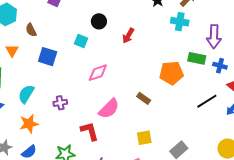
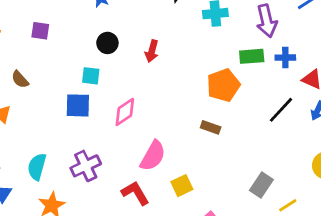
blue square: (48, 57) -> (78, 105), moved
brown rectangle: (144, 98) -> (211, 127), moved
purple cross: (60, 103) -> (86, 166), size x1.5
yellow square: (144, 138) -> (182, 186), moved

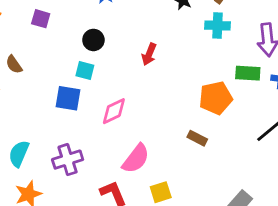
black circle: (107, 43) -> (93, 40), moved

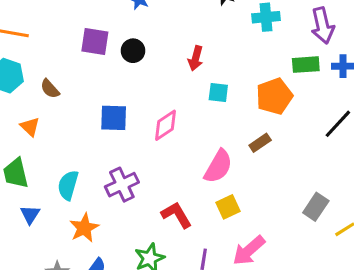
purple square: (41, 19) -> (95, 42), moved, size x1.4
cyan square: (85, 71) -> (218, 92), moved
brown rectangle: (197, 138) -> (260, 143), turned -54
pink semicircle: (136, 159) -> (218, 166), moved

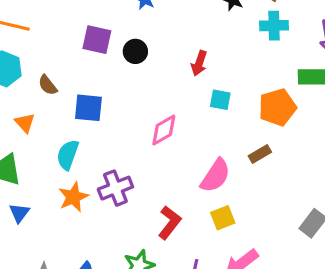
blue square: (114, 118) -> (88, 108), moved
cyan semicircle: (68, 185) -> (68, 155), moved
red L-shape: (177, 215) -> (169, 223), turned 64
orange star: (84, 228) -> (73, 197), moved

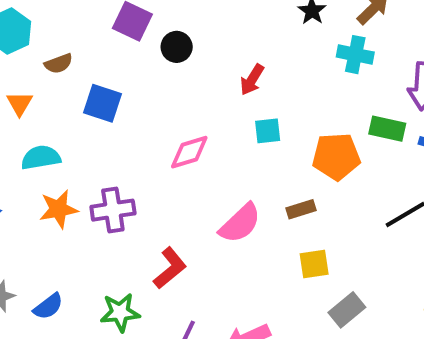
brown semicircle: (48, 85) -> (59, 64), turned -85
cyan square: (220, 100) -> (268, 131), turned -30
cyan semicircle: (68, 155) -> (41, 158), moved, turned 48
yellow square: (223, 218) -> (314, 264), moved

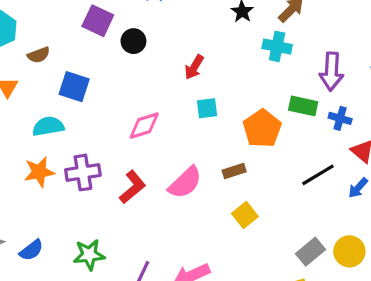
orange pentagon: (336, 156) -> (262, 128), turned -30
cyan semicircle: (41, 158) -> (48, 126), moved
yellow square: (314, 264) -> (245, 215), turned -30
red L-shape: (170, 268) -> (133, 187), moved
gray rectangle: (347, 310) -> (310, 252), moved

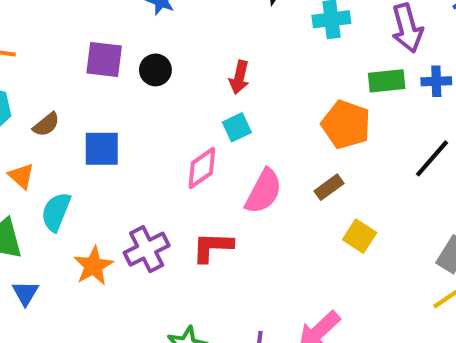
cyan square: (207, 108) -> (237, 127), moved
cyan semicircle: (48, 126) -> (56, 212), moved, turned -40
pink semicircle: (185, 183) -> (264, 191), moved
red L-shape: (133, 187) -> (212, 247), turned -120

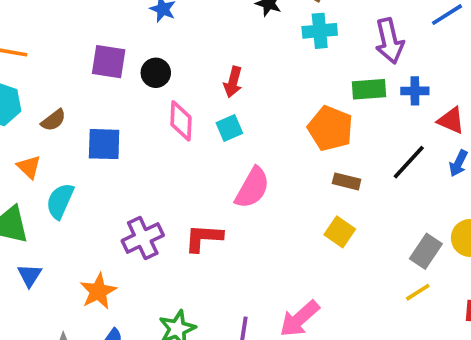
pink diamond: (202, 168) -> (181, 121), moved, turned -54
brown rectangle: (329, 187) -> (347, 181), moved, turned 48
orange star: (93, 266) -> (98, 291), moved

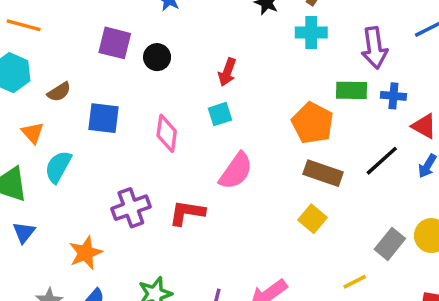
pink diamond: (181, 121) -> (167, 133), moved
brown rectangle: (347, 181) -> (323, 173), size x1.5
yellow line: (418, 292) -> (355, 282), moved

